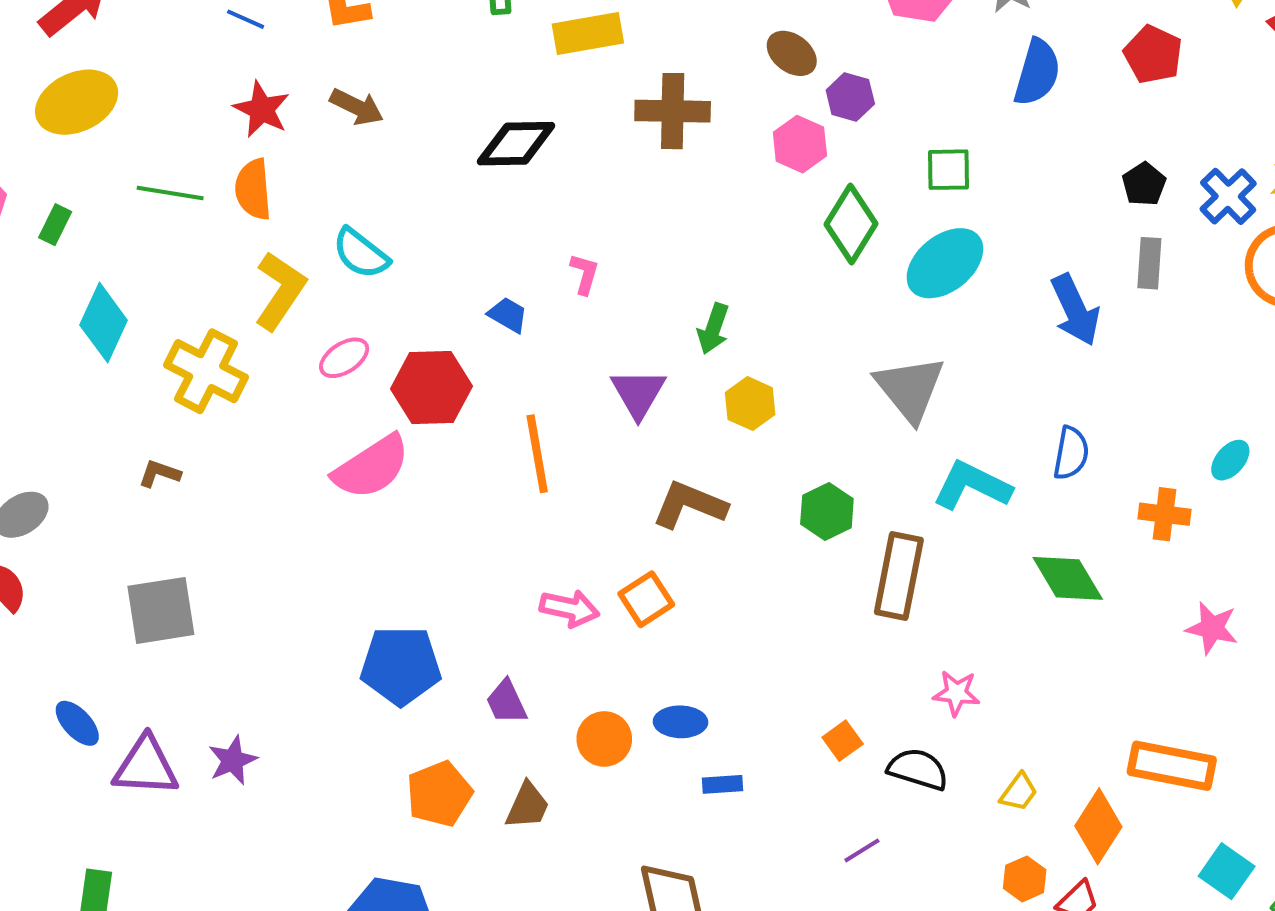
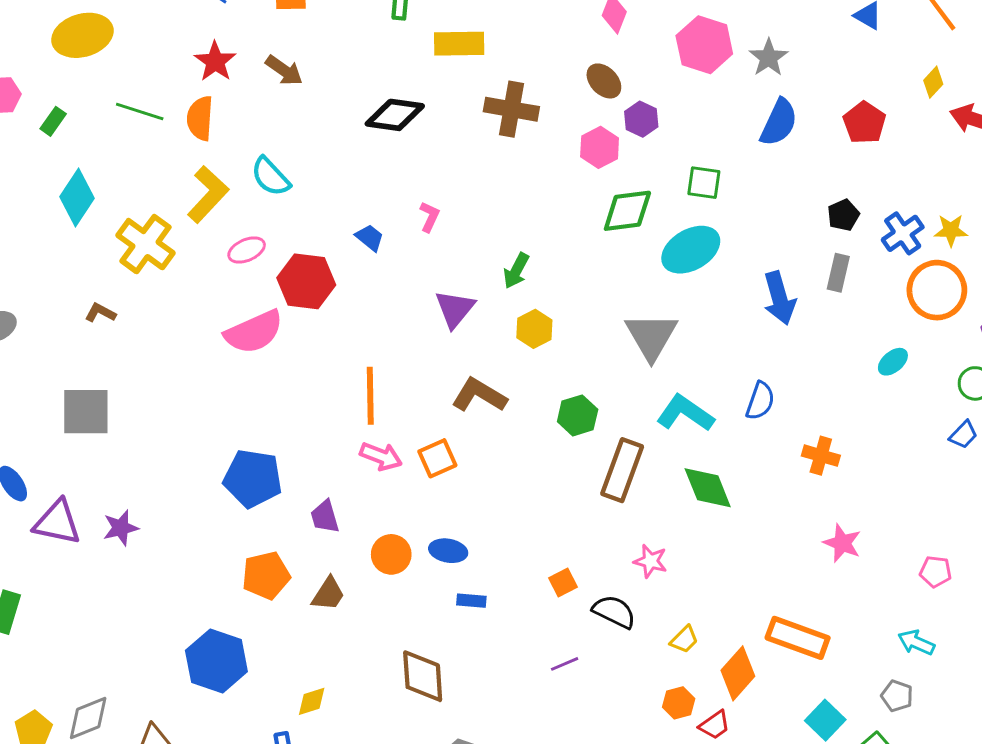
green diamond: (851, 224) -> (627, 211), turned 42
orange line: (537, 454) -> (370, 396), moved
cyan ellipse: (1230, 460) -> (893, 362), moved
green diamond: (1068, 578) -> (708, 488), moved

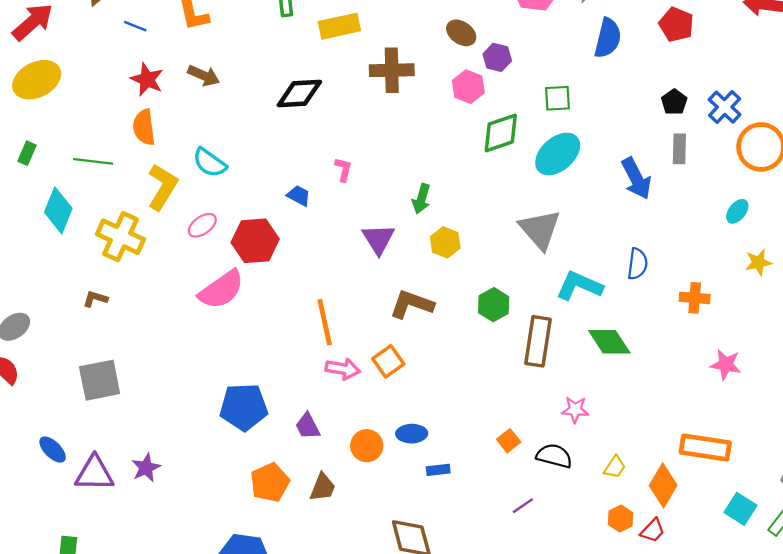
green line: (140, 111) -> (93, 161), moved
yellow star: (951, 230) -> (758, 262), moved

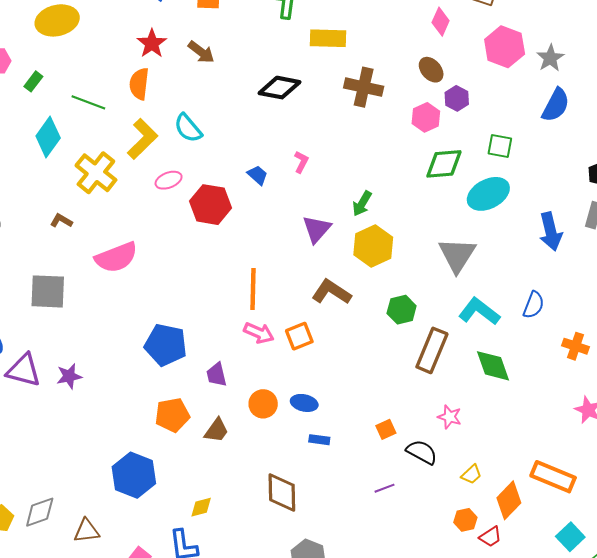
yellow hexagon: (445, 242) -> (373, 246), size x1.5
pink semicircle: (221, 290) -> (116, 257), moved

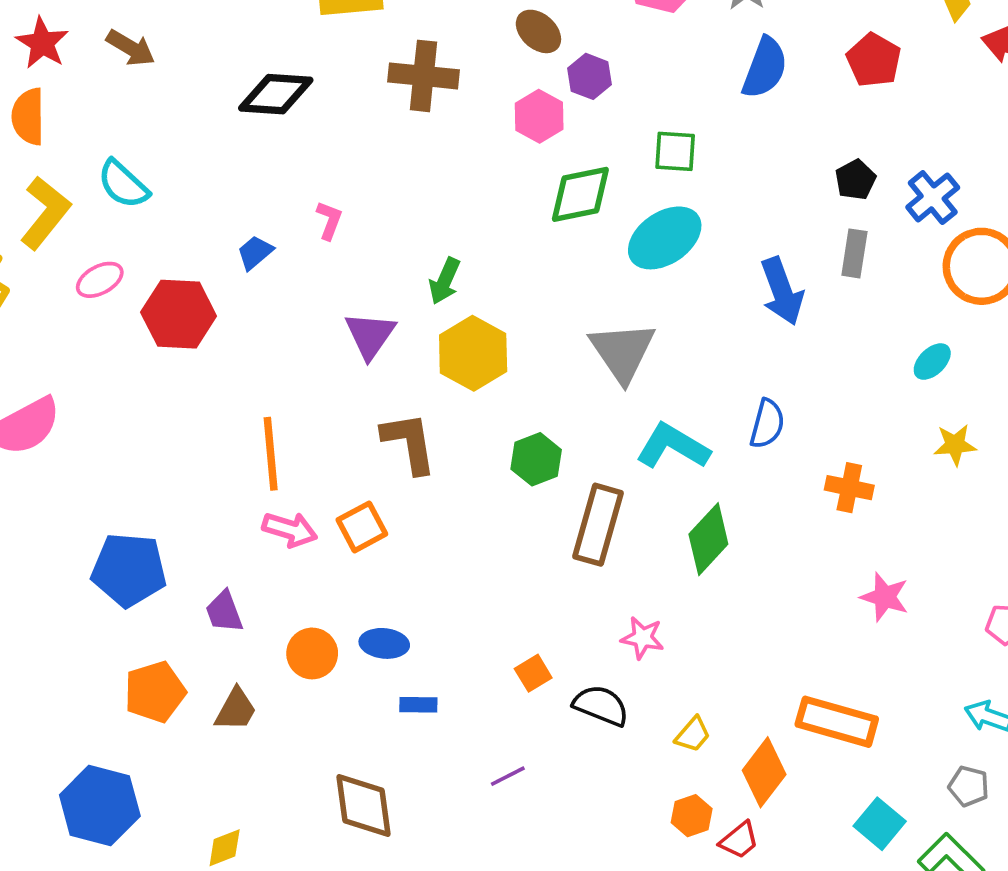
blue trapezoid: (257, 175) -> (255, 252), turned -75
brown L-shape: (331, 292) -> (409, 443), turned 54
green diamond: (493, 366) -> (708, 539), turned 69
purple line: (384, 488) -> (508, 776), moved

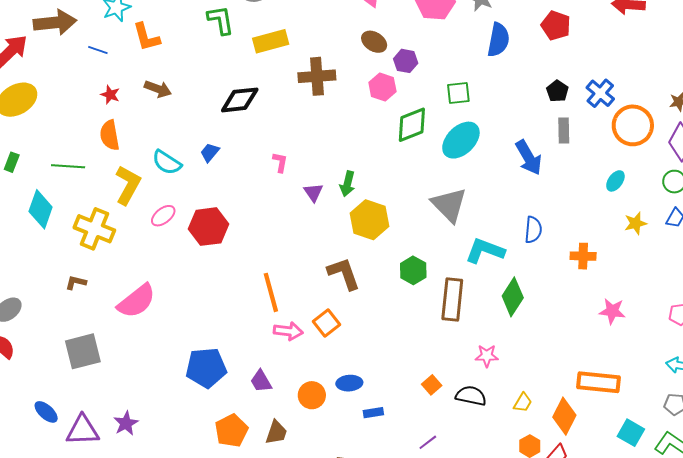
red star: (42, 43) -> (110, 95), size x0.7
blue trapezoid: (255, 252) -> (210, 152), moved
purple triangle: (370, 335) -> (313, 192), moved, size x0.7

